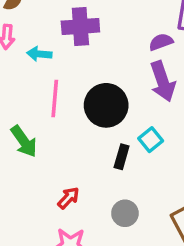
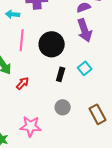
cyan square: (151, 140) -> (85, 68), moved
red arrow: (68, 198) -> (23, 83), moved

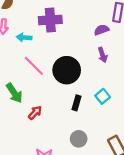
purple arrow: (85, 30) -> (103, 55), size x0.6
pink line: (22, 40) -> (34, 66), turned -50

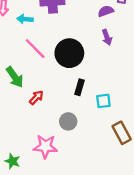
cyan square: (103, 96) -> (103, 101), moved, turned 32
gray circle: (79, 139) -> (68, 121), moved

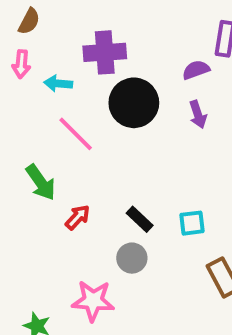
black circle: (69, 53) -> (134, 103), moved
black rectangle: (80, 87) -> (140, 219), moved, turned -63

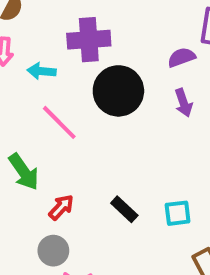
gray circle: (132, 258) -> (53, 251), moved

